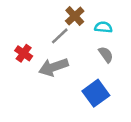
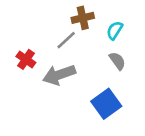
brown cross: (75, 16) -> (83, 18), turned 30
cyan semicircle: (103, 27) -> (115, 30), turned -63

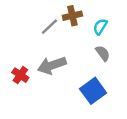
gray line: (66, 40) -> (49, 27), moved
red cross: (26, 59) -> (20, 75), moved

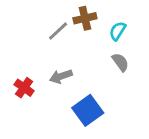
gray arrow: (52, 65) -> (61, 76), size x0.7
blue square: (93, 91) -> (88, 110), moved

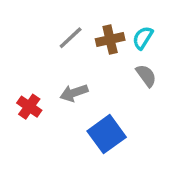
brown cross: (85, 18) -> (110, 40), moved

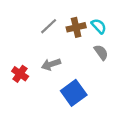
cyan semicircle: (143, 38) -> (99, 26), turned 105

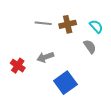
gray line: (49, 26) -> (43, 23), turned 49
cyan semicircle: (99, 26) -> (96, 26), moved

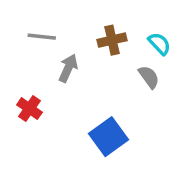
gray line: (43, 23) -> (42, 37), moved
gray arrow: (45, 57) -> (68, 68), moved, turned 133

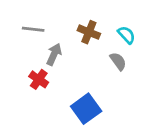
brown cross: (112, 40) -> (89, 32), turned 35
red cross: (29, 109) -> (39, 79), moved

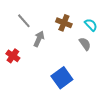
gray line: (33, 29) -> (24, 21), turned 42
red cross: (39, 79) -> (13, 56), moved

